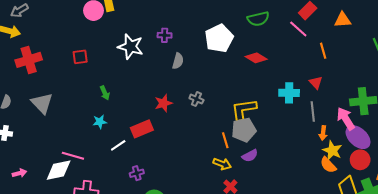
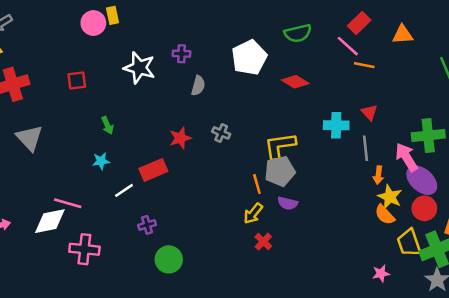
orange line: (323, 51) -> (364, 65), moved, turned -63
purple semicircle: (250, 156) -> (288, 203), turned 42
yellow arrow: (222, 164) -> (253, 213), turned 108

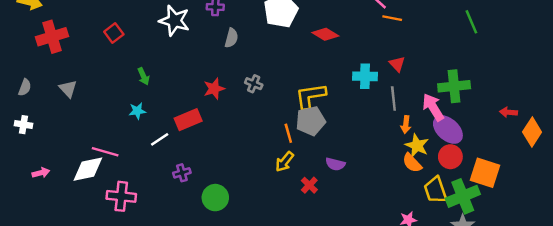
red square: (77, 81) -> (114, 33), turned -30
gray triangle: (29, 138) -> (68, 89), size x0.7
purple semicircle: (288, 203) -> (335, 164), moved
red cross: (263, 242) -> (309, 185), moved
green circle: (169, 259) -> (215, 198), moved

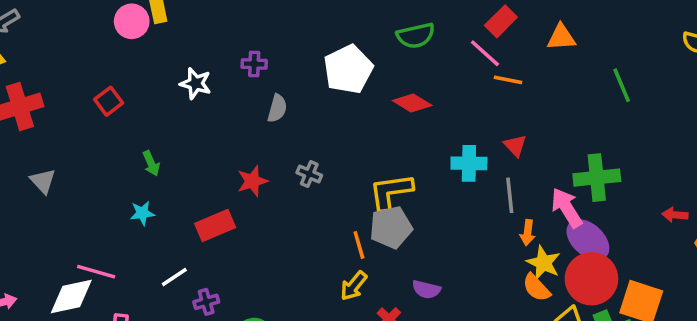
white star: (174, 21) -> (196, 83), size x0.7
white line: (160, 139) -> (174, 277), moved
red circle: (450, 157) -> (591, 279), size x1.5

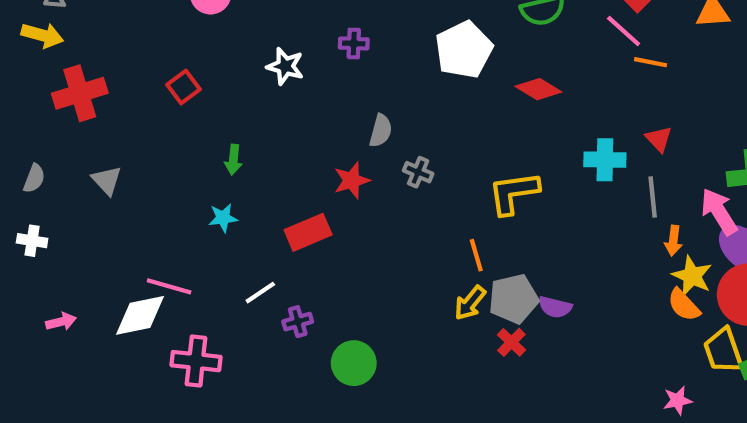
gray semicircle: (277, 108) -> (381, 131), moved
green arrow: (151, 163) -> (233, 160), turned 30
gray pentagon: (391, 227) -> (514, 299), moved

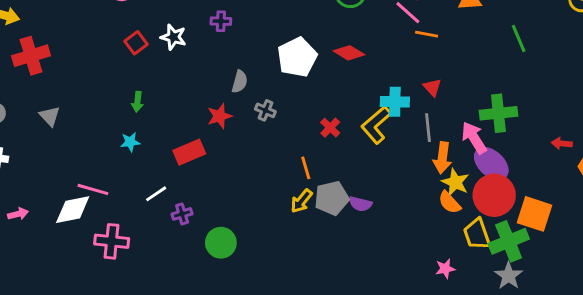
white pentagon: (464, 50) -> (297, 57), moved
red square: (184, 87) -> (136, 43), moved
yellow L-shape: (514, 193) -> (376, 125), moved, turned -33
orange arrow: (673, 241) -> (442, 158), size x1.5
red cross: (511, 342) -> (330, 128), moved

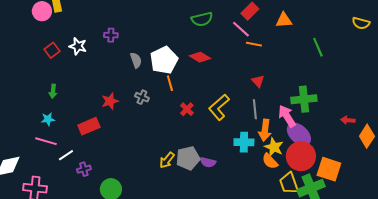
gray semicircle: (240, 82) -> (136, 60), moved, turned -35
cyan cross: (395, 102) -> (244, 142), moved
orange line: (306, 168) -> (170, 83), moved
pink line: (93, 189) -> (46, 141), moved

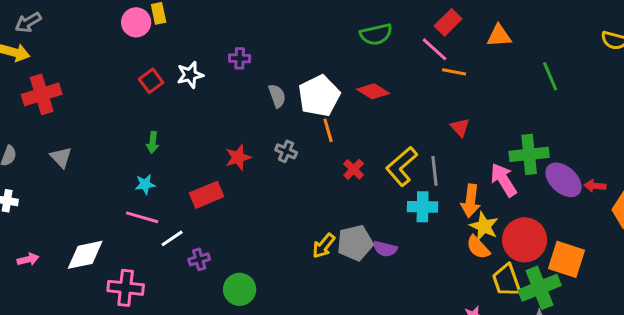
white star: (78, 46) -> (190, 75), turned -30
gray line: (255, 109) -> (435, 171), moved
purple ellipse: (299, 134) -> (564, 180), moved
cyan cross: (244, 142) -> (423, 207), moved

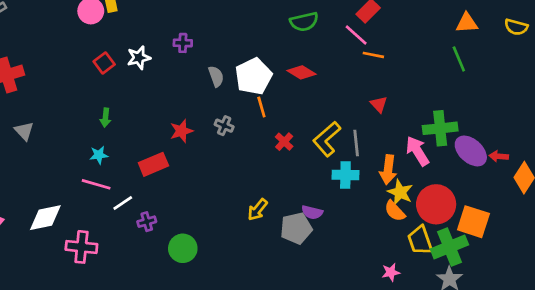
orange triangle: (499, 36) -> (467, 23), moved
gray pentagon: (355, 243) -> (296, 228), moved

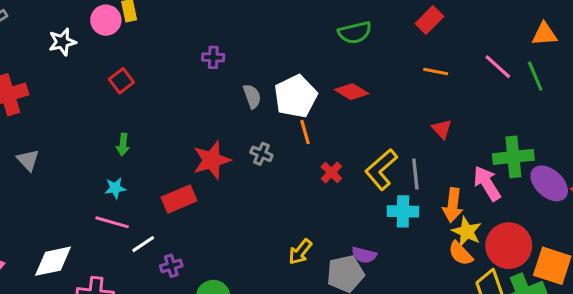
pink line: (356, 35) -> (498, 67), moved
white star: (139, 58) -> (62, 42), moved
red star: (181, 131) -> (212, 160), size x1.4

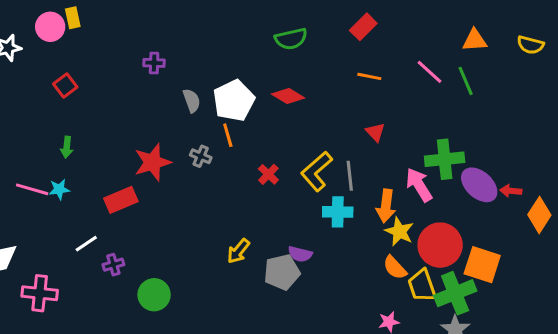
orange line: (305, 132) -> (228, 135), moved
pink line: (112, 222) -> (32, 189), moved
orange semicircle: (461, 253) -> (395, 268), moved

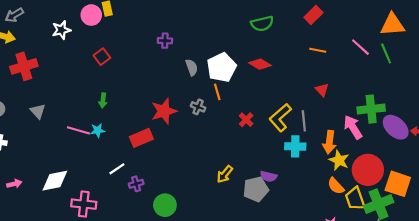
orange triangle: (475, 40) -> (392, 25), size x1.4

